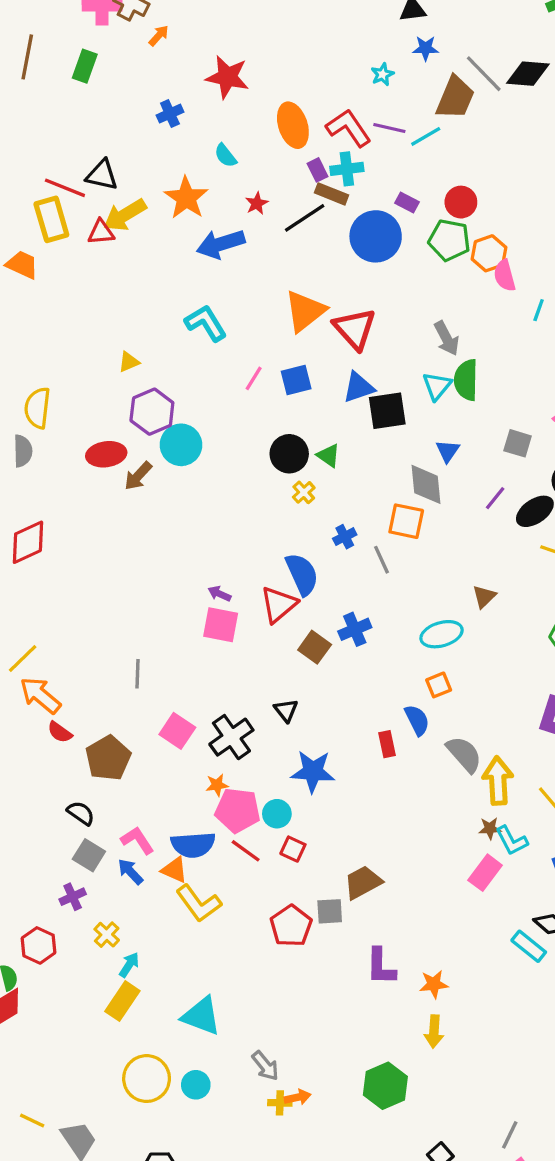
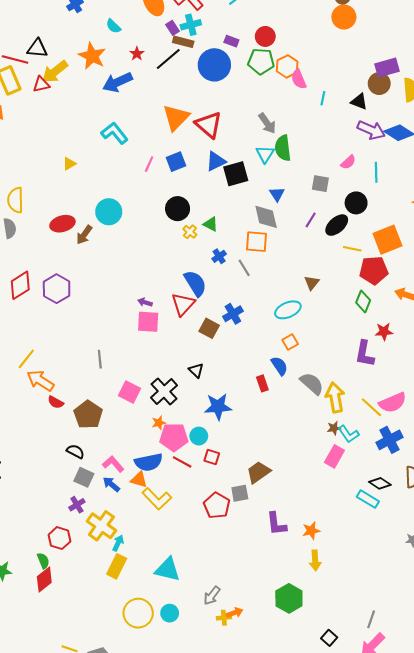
purple hexagon: (152, 412) -> (57, 289), moved
green triangle: (328, 456) -> (211, 224), moved
yellow cross: (107, 935) -> (101, 526), size x1.8
gray arrow: (265, 1066) -> (212, 596), turned 84

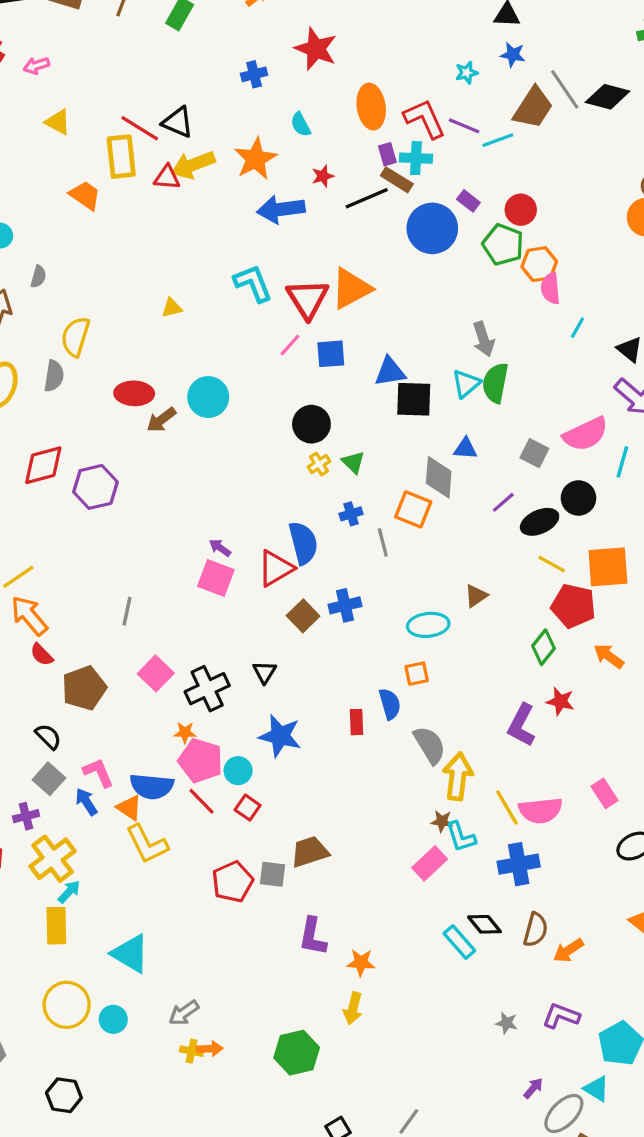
red triangle: (209, 125) -> (308, 299), moved
pink semicircle: (348, 162) -> (586, 434), size x1.8
blue triangle: (277, 194) -> (465, 448), turned 49
yellow rectangle: (117, 566) -> (56, 926), turned -45

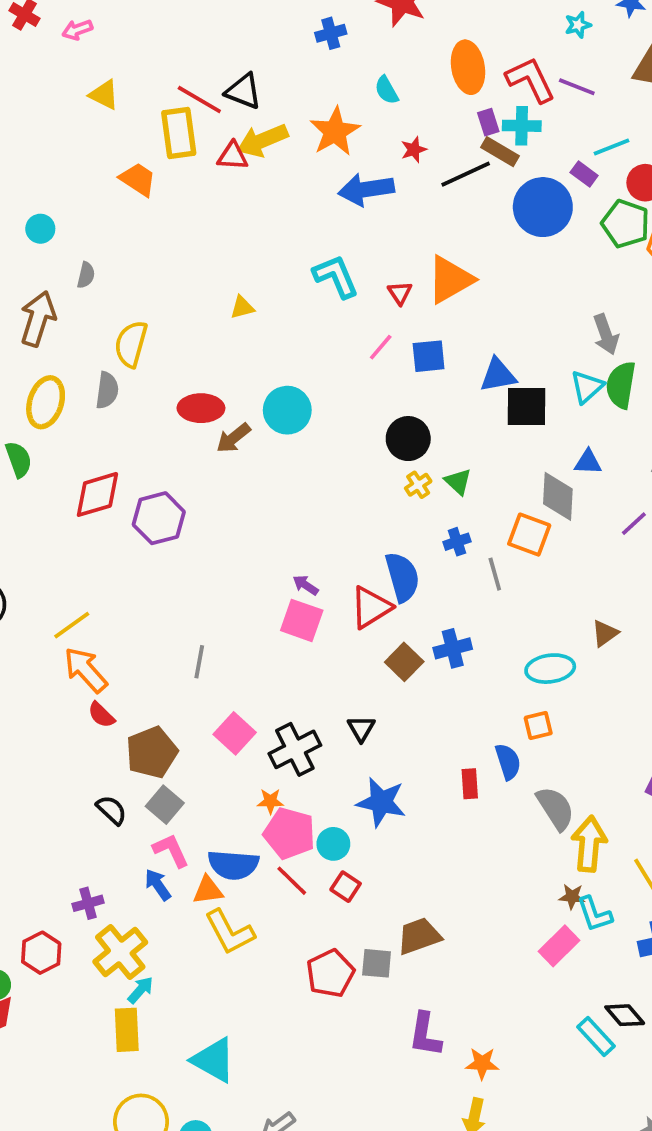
cyan line: (498, 140) -> (611, 147), moved
red triangle: (308, 299) -> (400, 293), size x0.5
gray square: (49, 779) -> (165, 805), moved
orange triangle: (129, 808) -> (208, 890), turned -40

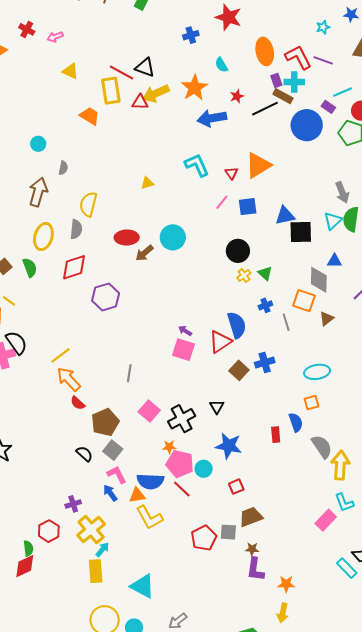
red diamond: (97, 494) -> (74, 267), moved
brown triangle: (605, 633) -> (327, 319), moved
red square: (346, 887) -> (236, 487), moved, turned 35
brown star: (572, 897) -> (252, 549), moved

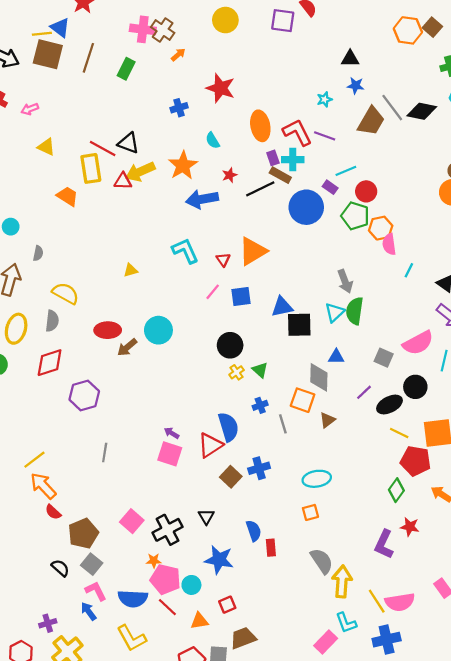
yellow semicircle: (88, 204) -> (66, 293), turned 105
gray line: (129, 373) -> (105, 452), moved
blue semicircle: (296, 422) -> (254, 531), moved
orange triangle: (137, 495) -> (199, 621), moved

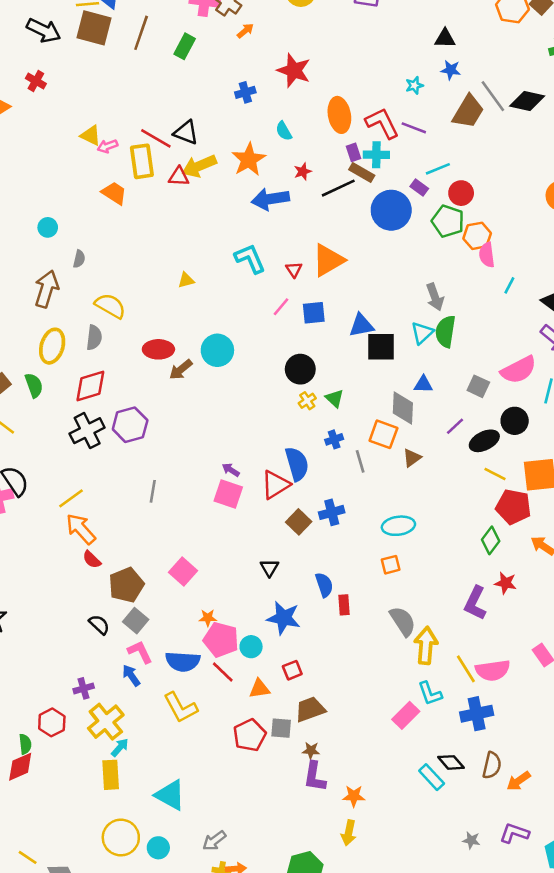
pink arrow: (30, 109) -> (107, 146), moved
black cross: (168, 530) -> (87, 431), moved

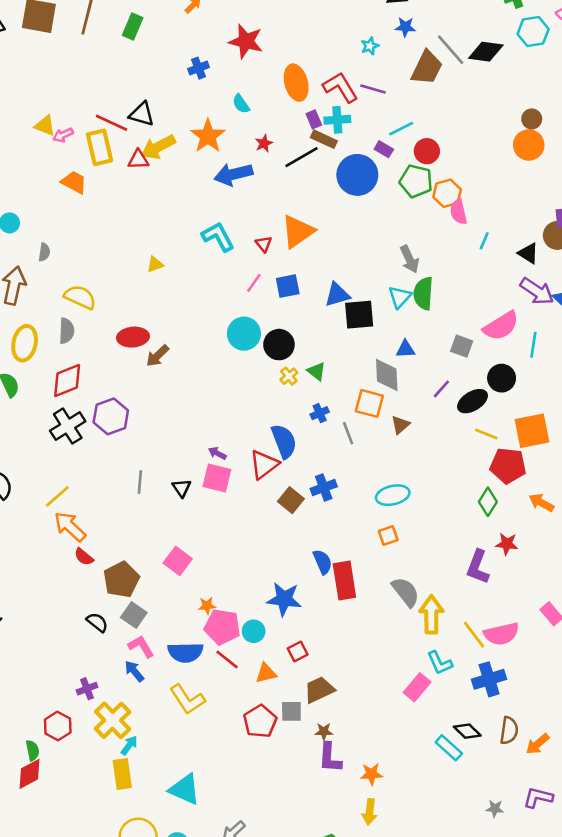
cyan circle: (217, 350) -> (244, 334), moved
black triangle: (269, 568) -> (181, 488), moved
red rectangle: (344, 605) -> (344, 580), size x1.8

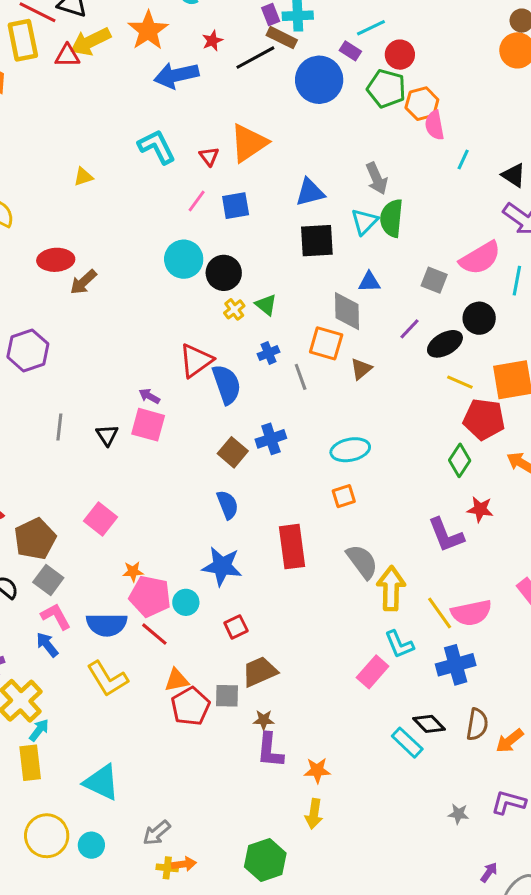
blue triangle: (337, 295) -> (310, 192), moved
red triangle: (264, 464) -> (196, 360), moved
blue semicircle: (323, 562) -> (228, 505), moved
purple L-shape: (478, 567) -> (446, 535), turned -44
orange triangle: (266, 673) -> (177, 680), moved

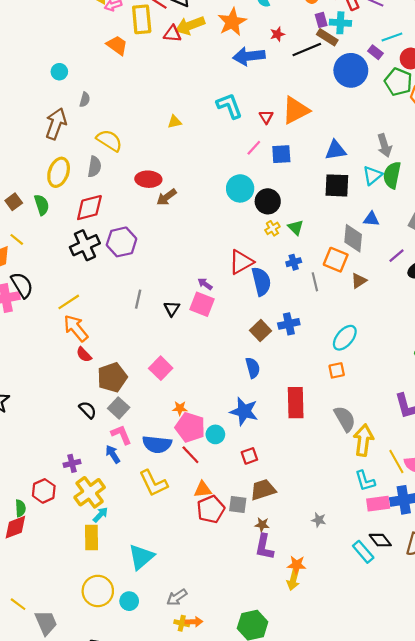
cyan ellipse: (350, 450) -> (345, 338), turned -44
pink rectangle: (373, 672) -> (378, 504), moved, turned 35
cyan triangle: (102, 782) -> (141, 557), turned 48
yellow arrow: (314, 814) -> (293, 580), moved
gray star: (458, 814) -> (319, 520), moved

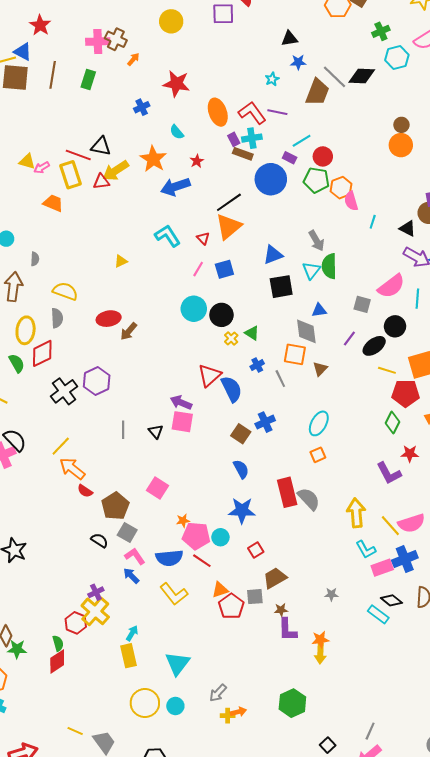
black line: (307, 50) -> (229, 202), moved
red diamond: (89, 208) -> (42, 353), moved
purple arrow: (205, 284) -> (181, 403), size x1.5
gray semicircle: (345, 419) -> (309, 499), moved
yellow cross: (90, 492) -> (95, 611), moved

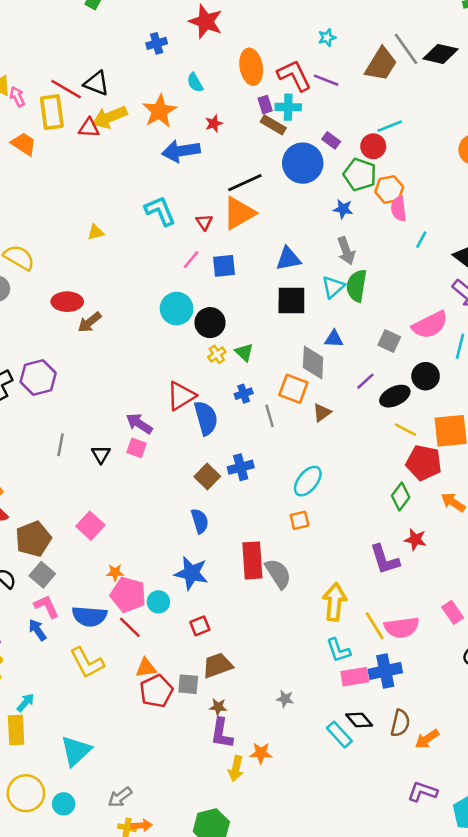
blue star: (298, 62) -> (343, 209), moved
cyan line: (302, 141) -> (390, 126), moved
pink arrow: (42, 168) -> (17, 97), turned 84
pink square: (182, 422) -> (137, 448), size x0.7
yellow arrow: (320, 654) -> (236, 768), moved

